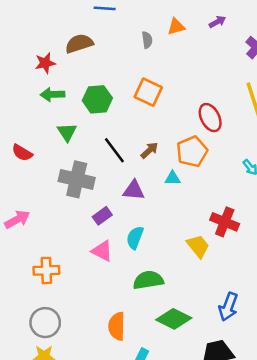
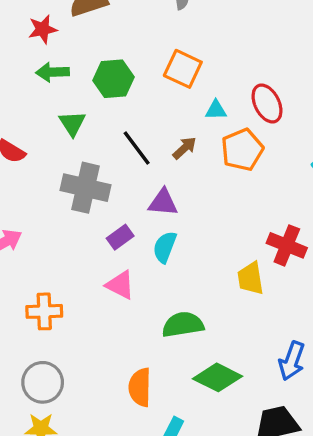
cyan triangle: (173, 178) -> (216, 110), moved
cyan semicircle: (135, 238) -> (165, 247), moved
yellow trapezoid: (198, 246) -> (251, 278), turned -150

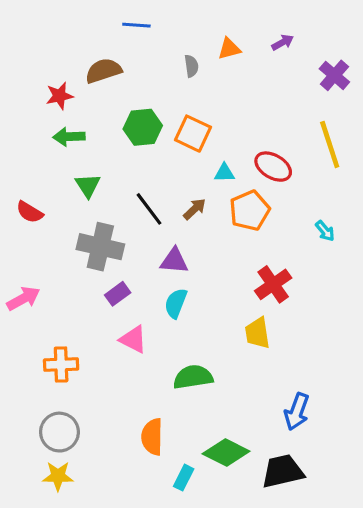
green hexagon: (114, 79) -> (143, 127), moved
red ellipse: (267, 103) -> (273, 167), turned -33
purple rectangle: (120, 237) -> (118, 294), moved
red cross: (287, 245) -> (273, 284), moved, turned 33
green diamond: (218, 377) -> (226, 452), moved

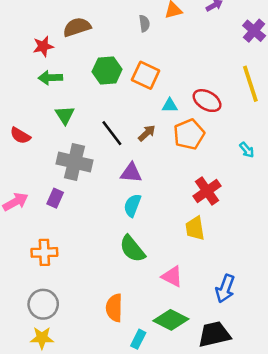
purple rectangle: (118, 294) -> (55, 198), moved, turned -30
pink triangle: (133, 339) -> (172, 276), moved
green semicircle: (193, 377) -> (132, 249), moved, turned -120

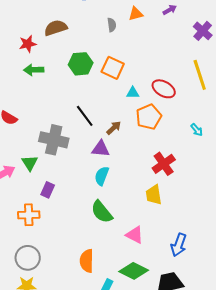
green triangle: (65, 115) -> (30, 163), moved
brown arrow: (147, 133) -> (114, 128), moved
purple rectangle: (55, 198) -> (48, 190), moved

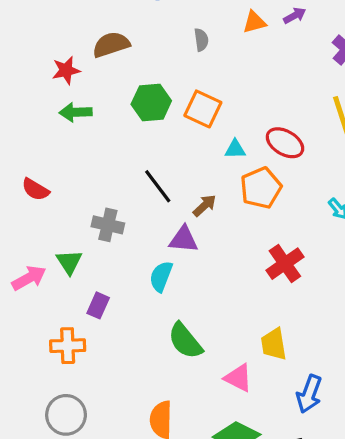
orange triangle: (136, 14) -> (254, 22), moved
gray cross: (54, 140) -> (108, 225), size x0.7
cyan semicircle: (102, 176) -> (161, 276), moved
yellow trapezoid: (154, 195) -> (274, 344), moved

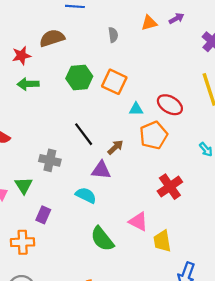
cyan semicircle: (161, 276) -> (86, 195), turned 95
pink triangle: (238, 378) -> (138, 221), moved

